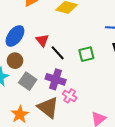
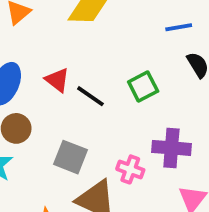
purple cross: (56, 79) -> (171, 148), moved
gray square: (28, 81) -> (71, 157), moved

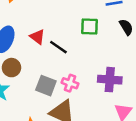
green square: (143, 87) -> (89, 26), moved, turned 30
pink cross: (130, 169) -> (70, 83), moved

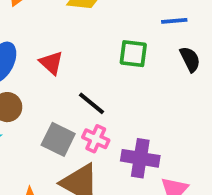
black line: (58, 47) -> (91, 103), moved
purple cross: (110, 80) -> (140, 158), moved

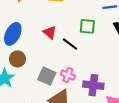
red triangle: (51, 63) -> (50, 32), moved
black line: (91, 103) -> (70, 44), moved

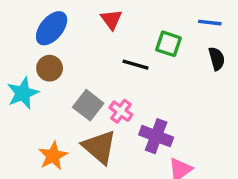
red triangle: (50, 32) -> (111, 19), moved
black line: (70, 44) -> (135, 65), turned -35

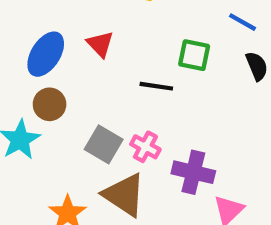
red triangle: (111, 19) -> (100, 44), moved
blue line: (210, 23) -> (242, 22), turned 30

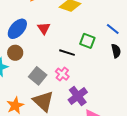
pink cross: (145, 147) -> (62, 74), moved
purple cross: (193, 172) -> (78, 96), turned 30

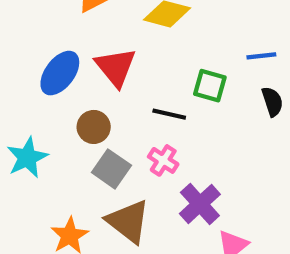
red triangle: (44, 28) -> (116, 67), size x1.5
blue line: (113, 29) -> (261, 56), turned -40
brown circle: (15, 53) -> (94, 127), moved

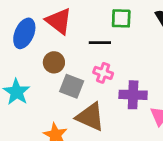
purple cross: (200, 204) -> (133, 95), turned -32

